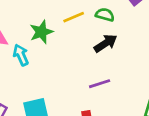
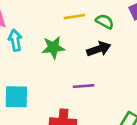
green star: (41, 32) -> (53, 48), moved

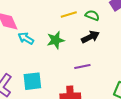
cyan arrow: (15, 40) -> (26, 38), turned -42

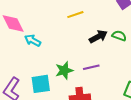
green semicircle: (92, 15) -> (119, 36), moved
green star: (56, 40) -> (64, 70), moved

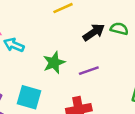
green star: (64, 70) -> (54, 63), moved
cyan square: (41, 84) -> (29, 97), turned 30

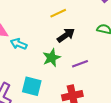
black arrow: (94, 32) -> (66, 35), moved

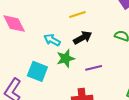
cyan arrow: (19, 44) -> (52, 40), moved
cyan square: (32, 86) -> (37, 71), moved

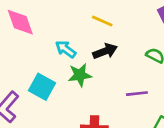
yellow line: (77, 14) -> (102, 21), turned 35
purple line: (94, 68) -> (137, 94), moved

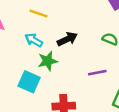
yellow line: (102, 21) -> (38, 14), moved
cyan square: (42, 87) -> (29, 82), moved

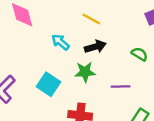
yellow line: (38, 14) -> (91, 19), moved
green star: (48, 61) -> (85, 72), moved

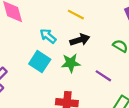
cyan square: (49, 84) -> (40, 62), moved
purple line: (121, 86) -> (103, 76), turned 35

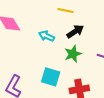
cyan square: (40, 62) -> (51, 77), moved

